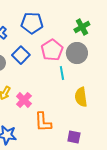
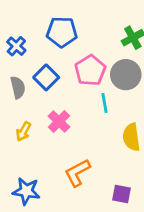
pink cross: (24, 100) -> (59, 121), moved
orange L-shape: (43, 122) -> (77, 173), turned 65

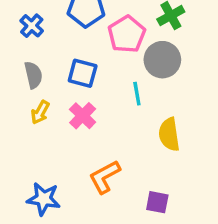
pink pentagon: (90, 70) -> (127, 34), moved
blue square: (46, 77) -> (83, 73), moved, turned -30
yellow arrow: (23, 131) -> (40, 112), moved

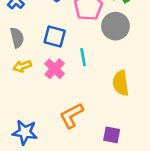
cyan line: (137, 94) -> (83, 57), moved
yellow arrow: (40, 112) -> (22, 66), turned 42

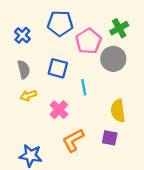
pink cross: (55, 69) -> (59, 110), moved
purple square: (112, 135) -> (110, 138), moved

